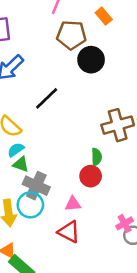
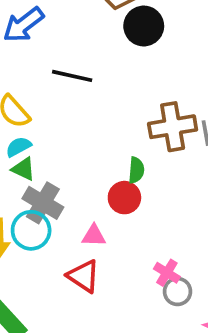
black line: (47, 98) -> (72, 76), turned 50
pink cross: (125, 223) -> (167, 273), turned -35

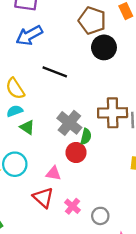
green triangle: (23, 169) -> (27, 127), moved
gray cross: (43, 203) -> (69, 123), moved
pink cross: (167, 273) -> (72, 206), moved

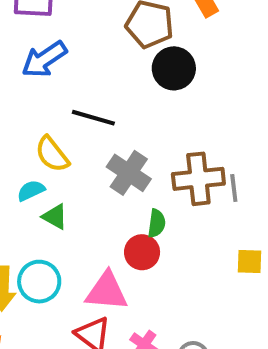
yellow semicircle: (15, 89) -> (52, 154), moved
gray cross: (69, 123) -> (129, 173), moved
pink triangle: (53, 173) -> (107, 291), size x1.6

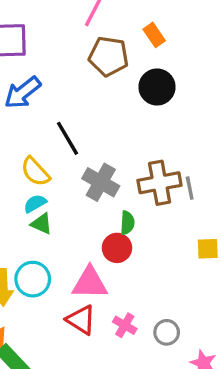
black circle: (174, 68) -> (157, 87), moved
black line: (93, 118) -> (68, 138), turned 48
cyan semicircle: (31, 191) -> (35, 204), moved

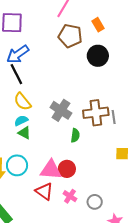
black line: (68, 138) -> (16, 74), moved
red circle: (117, 248) -> (67, 169), moved

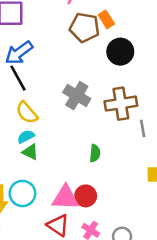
orange rectangle: (98, 25) -> (106, 19), moved
gray cross: (61, 110) -> (77, 96), moved
brown cross: (96, 113) -> (121, 104), moved

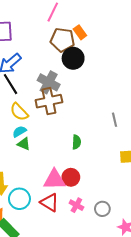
black circle: (120, 52) -> (73, 58), moved
gray cross: (77, 96) -> (49, 82), moved
brown cross: (121, 104) -> (49, 101), moved
cyan circle: (22, 193) -> (19, 199), moved

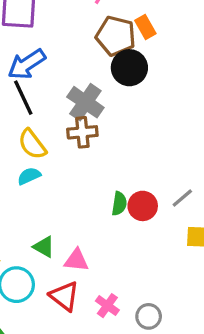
brown cross: (49, 101) -> (82, 132), size x0.7
gray line: (114, 120) -> (182, 198), moved, turned 56
green triangle: (24, 144) -> (44, 247), moved
red circle: (71, 177) -> (143, 206), moved
pink triangle: (54, 180) -> (76, 260), size x0.7

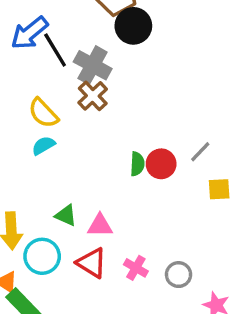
black line: (23, 98) -> (55, 50), moved
brown cross: (82, 132) -> (93, 96), turned -32

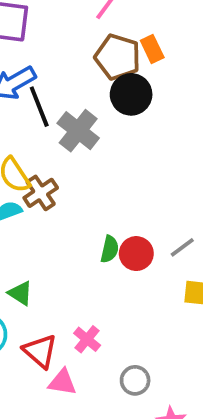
brown cross: (93, 96) -> (41, 193), moved
pink triangle: (100, 225) -> (62, 382), moved
pink cross: (136, 268) -> (87, 339), moved

